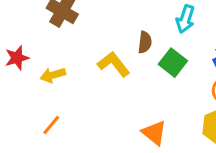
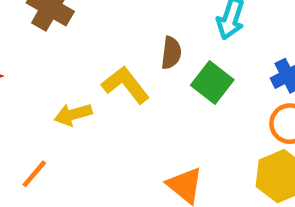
yellow arrow: (53, 75) -> (73, 114), moved

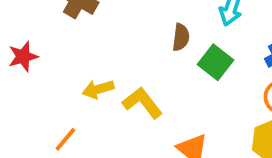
yellow L-shape: (126, 85) -> (142, 103), moved

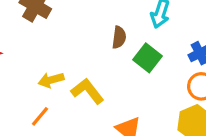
orange line: (65, 139) -> (40, 116), moved

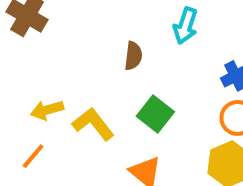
green square: (148, 58) -> (155, 114), moved

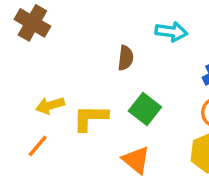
cyan arrow: (185, 26) -> (171, 32), turned -100
yellow L-shape: (93, 124) -> (90, 118), turned -51

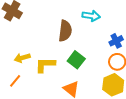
brown semicircle: (126, 58) -> (65, 31), size x1.5

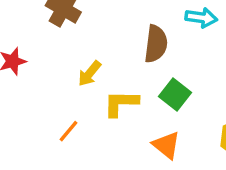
yellow arrow: (22, 58) -> (89, 74), moved, turned -35

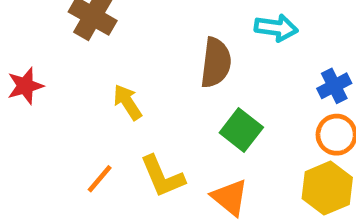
yellow arrow: (89, 74) -> (128, 102), turned 108
yellow L-shape: (121, 103) -> (162, 176), moved, turned -114

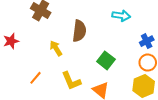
brown semicircle: (216, 63) -> (79, 31), moved
orange line: (100, 179) -> (36, 78), moved

